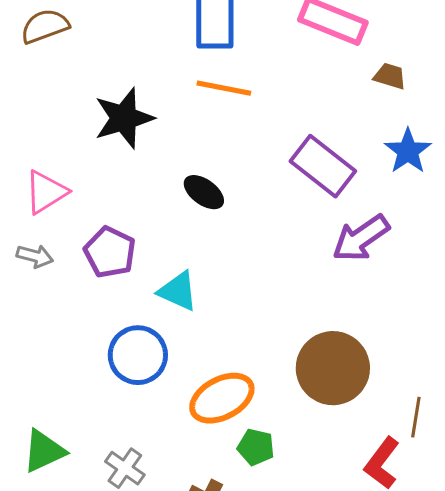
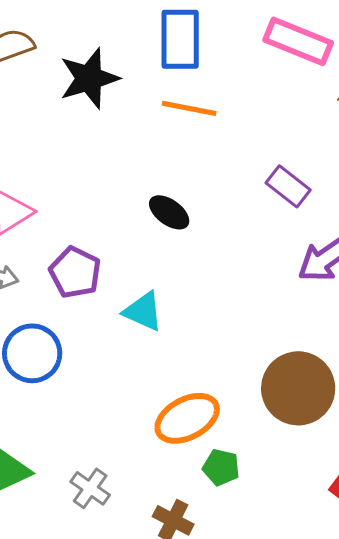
black star: (124, 118) -> (89, 78), moved
purple rectangle: (323, 166) -> (288, 186), size x0.7
blue circle: (138, 355) -> (32, 353), moved

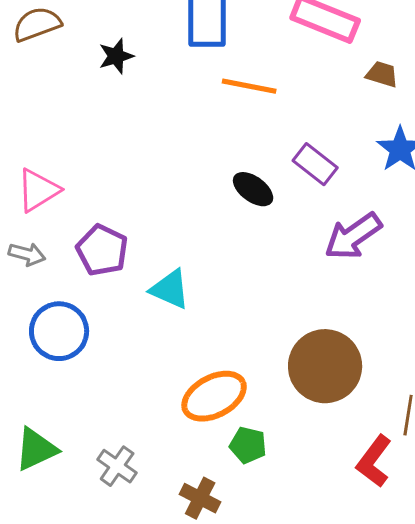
black star: (89, 78) -> (116, 56), size x0.6
orange line: (189, 108) -> (249, 86), moved
black ellipse: (169, 212) -> (253, 189), moved

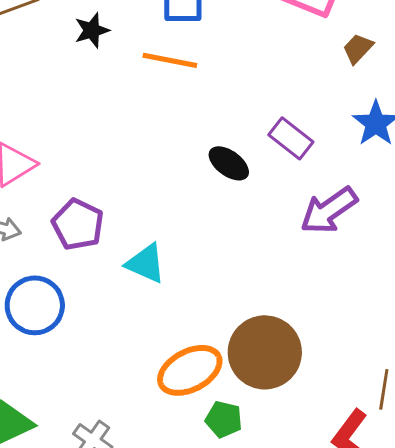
brown trapezoid: (382, 74) -> (358, 48), turned -64
orange line: (249, 86) -> (170, 60), moved
brown circle: (325, 366) -> (265, 352), moved

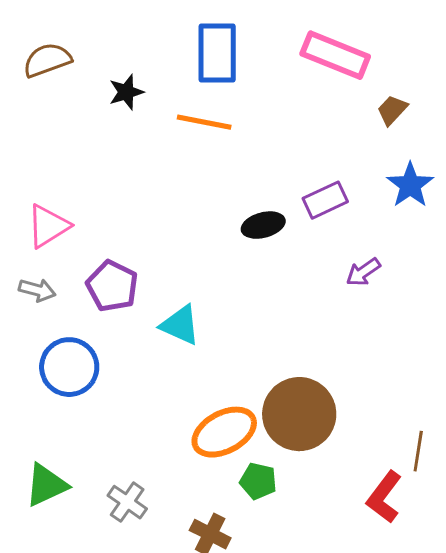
purple rectangle: (291, 138) -> (325, 200), turned -63
black ellipse: (229, 163) -> (263, 225), turned -51
purple arrow: (329, 210) -> (363, 272), size x0.6

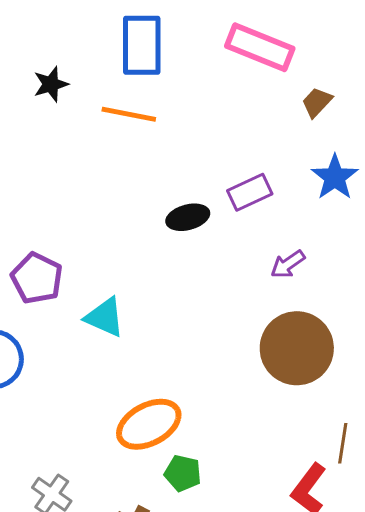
brown circle: (299, 414) -> (297, 348), moved

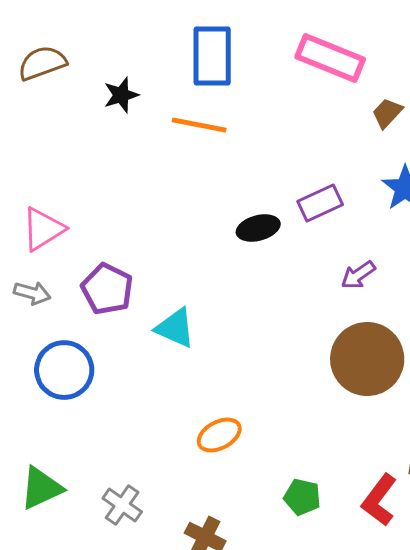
orange ellipse: (149, 424) -> (219, 435), size x0.7
green pentagon: (183, 473) -> (302, 497), moved

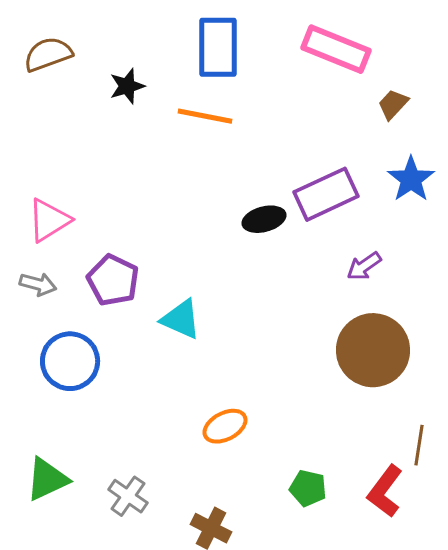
purple rectangle: (320, 203) -> (326, 194), size x1.4

